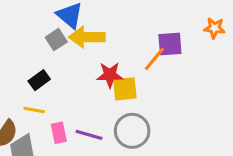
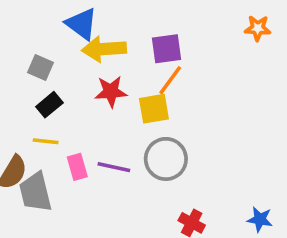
gray square: (56, 40) -> (41, 67), moved, turned -30
purple square: (170, 44) -> (167, 49), moved
orange line: (154, 59) -> (170, 80), moved
red star: (110, 75) -> (111, 92), moved

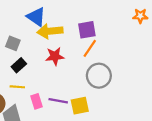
yellow square: (154, 109) -> (80, 106), moved
gray circle: (166, 159) -> (99, 76), moved

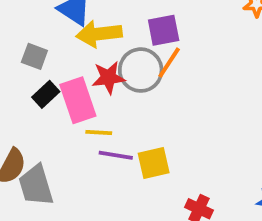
gray circle: (99, 76) -> (141, 70), moved
yellow line: (17, 87) -> (99, 132), moved
pink rectangle: (36, 101) -> (78, 100), moved, size x1.6

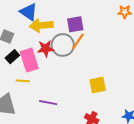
yellow line: (99, 132) -> (23, 81), moved
purple line: (116, 155) -> (48, 103), moved
yellow square: (154, 163) -> (98, 85), moved

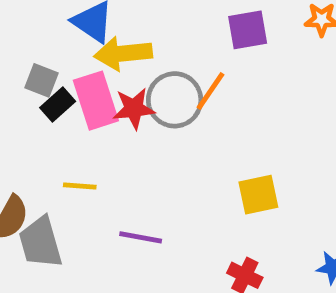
purple square: (75, 24) -> (248, 30), moved
black rectangle: (12, 57) -> (58, 105), moved
pink rectangle: (29, 60) -> (96, 101), moved

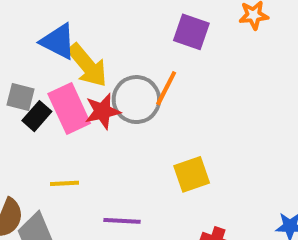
purple square: (248, 30) -> (191, 32), turned 36
yellow arrow: (123, 53) -> (87, 65), turned -117
yellow square: (258, 195) -> (192, 174), moved

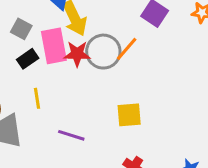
black rectangle: (37, 116) -> (28, 59), moved
yellow line: (64, 183) -> (37, 98), turned 70

